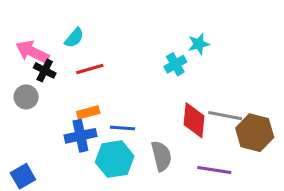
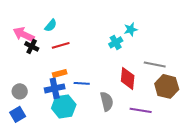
gray circle: (26, 97) -> (20, 91), moved
gray line: (225, 116) -> (155, 64), moved
cyan hexagon: (115, 159) -> (64, 106), moved

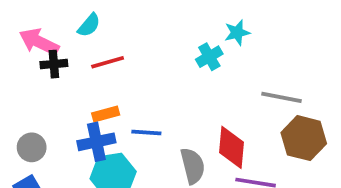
black cross: (32, 46) -> (54, 64), turned -32
red diamond: (128, 78) -> (232, 147), moved

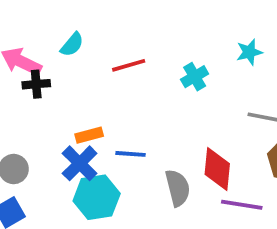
cyan star: (237, 33) -> (249, 52), moved
red line: (108, 62) -> (129, 65), moved
blue cross: (96, 142) -> (80, 163), turned -33

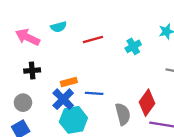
cyan semicircle: (72, 45) -> (59, 27), turned 35
black cross: (36, 84) -> (32, 70), moved
red diamond: (217, 169) -> (147, 103), turned 30

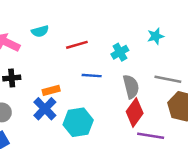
blue line: (94, 93) -> (92, 76), moved
gray semicircle: (123, 114) -> (131, 87), moved
cyan hexagon: (73, 120) -> (78, 122), moved

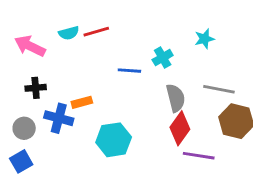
red line: (77, 45) -> (96, 32), moved
blue line: (92, 76) -> (129, 71), moved
blue cross: (45, 109) -> (59, 118), moved, turned -30

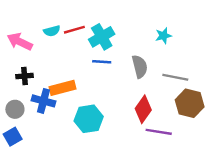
cyan cross: (163, 58) -> (102, 37), moved, size x1.5
gray semicircle: (176, 98) -> (140, 67), moved
orange rectangle: (82, 102) -> (62, 88), size x1.5

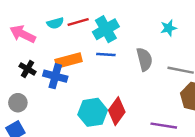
black cross: (24, 76) -> (28, 69), turned 35
orange rectangle: (62, 88) -> (69, 61), moved
blue cross: (43, 101) -> (55, 76), moved
red diamond: (143, 109) -> (117, 111), moved

